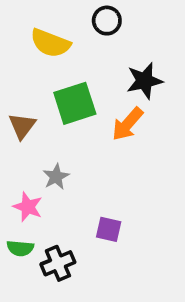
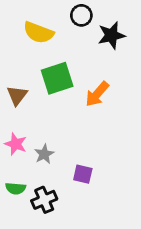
black star: (144, 81) -> (111, 35), moved
gray star: (56, 177) -> (44, 154), moved
pink star: (28, 207) -> (16, 144), moved

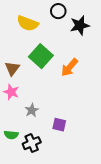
green square: (57, 78) -> (41, 56), turned -30
pink star: (16, 144) -> (11, 92), moved

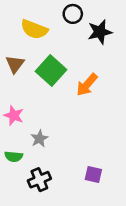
brown triangle: (12, 68) -> (15, 64), moved
purple square: (59, 125) -> (93, 175), moved
green semicircle: (11, 135) -> (14, 157), moved

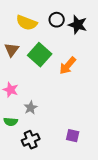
black circle: (73, 14) -> (57, 20), moved
black star: (100, 32) -> (78, 25), turned 30

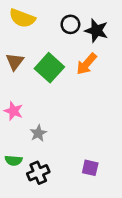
yellow semicircle: (27, 23) -> (22, 18), moved
orange arrow: (68, 66) -> (86, 64), moved
green semicircle: (11, 122) -> (14, 160), moved

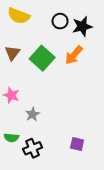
black star: (96, 31) -> (82, 26), turned -30

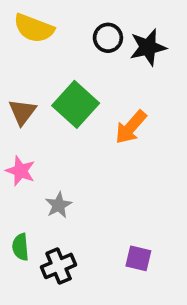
brown triangle: (12, 53) -> (22, 112), moved
orange arrow: (74, 55) -> (131, 127), moved
green semicircle: (11, 138) -> (20, 247), turned 80

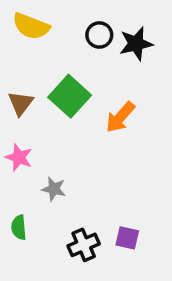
gray star: (59, 205) -> (54, 189), turned -30
black cross: (59, 266) -> (84, 245), moved

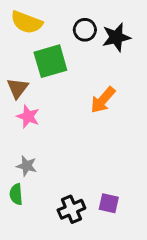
green square: (70, 96) -> (50, 61), moved, turned 32
pink star: (19, 157) -> (28, 117), moved
gray star: (54, 189) -> (27, 166), moved

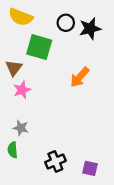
green square: (50, 61) -> (39, 47), turned 32
pink star: (28, 117) -> (22, 90), turned 30
purple square: (109, 203) -> (90, 168), moved

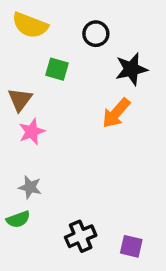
black star: (90, 29) -> (131, 69), moved
green square: (39, 47) -> (57, 69), size x0.6
green semicircle: (13, 150) -> (18, 219), turned -105

